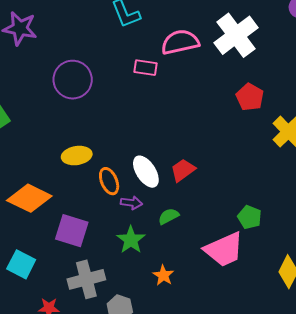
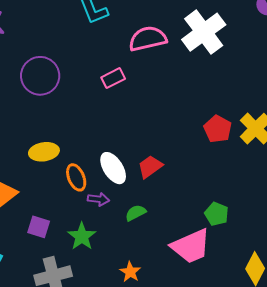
pink rectangle: (145, 68) -> (113, 78), moved, turned -35
red pentagon: (250, 97) -> (218, 129), moved
purple square: (72, 231) -> (39, 227), size x0.7
green star: (131, 240) -> (82, 236), moved

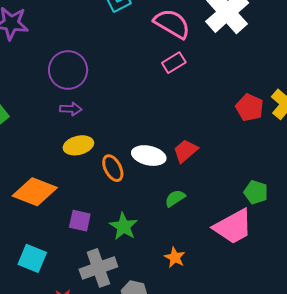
pink semicircle: (148, 39) -> (172, 24), turned 48
pink rectangle: (113, 78) -> (174, 63), moved
white ellipse: (113, 168) -> (149, 156), turned -40
purple arrow: (98, 199) -> (71, 109), moved

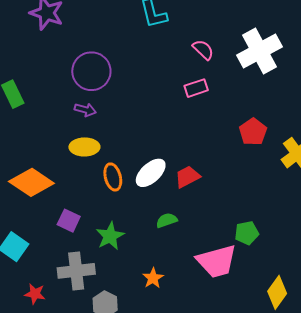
pink semicircle: (172, 24) -> (203, 50), size x0.6
red pentagon: (250, 107) -> (253, 132), moved
white ellipse: (149, 156) -> (151, 173), turned -68
green pentagon: (256, 192) -> (247, 233), turned 30

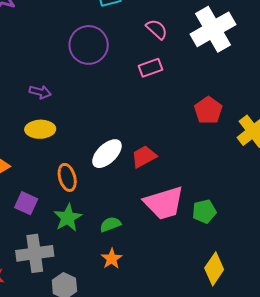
purple circle: (91, 71) -> (89, 45), moved
orange ellipse: (113, 177) -> (67, 177), moved
green semicircle: (167, 220) -> (110, 224), moved
pink trapezoid: (217, 261) -> (164, 203), moved
yellow diamond: (277, 292) -> (214, 269), moved

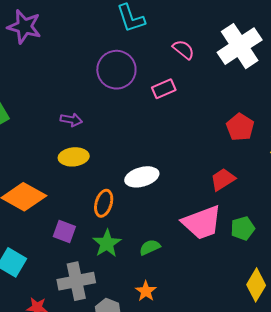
pink rectangle: (150, 68) -> (164, 89), moved
white ellipse: (107, 154) -> (142, 177), turned 32
red trapezoid: (144, 157) -> (223, 179), moved
orange ellipse: (67, 177) -> (104, 203), turned 36
orange star: (112, 259) -> (146, 291), moved

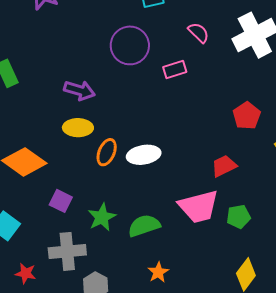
purple arrow: (71, 120) -> (80, 90), size x1.4
orange ellipse: (104, 203) -> (107, 152), moved
green semicircle: (150, 247) -> (144, 226), size x1.5
orange star: (146, 291) -> (158, 272), moved

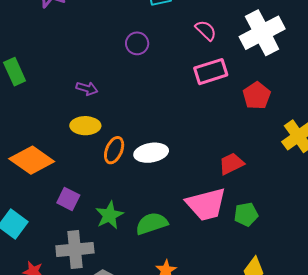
purple circle: (130, 45) -> (137, 43), size x0.6
pink rectangle: (175, 69) -> (211, 72), moved, size x1.4
purple arrow: (80, 90) -> (87, 88), size x0.7
red pentagon: (247, 116) -> (257, 96), moved

